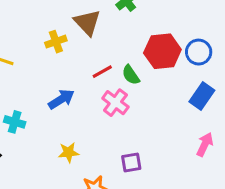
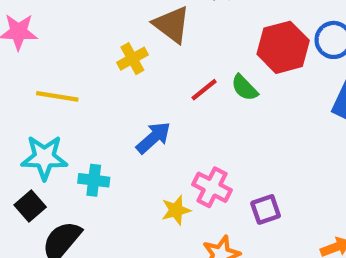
pink cross: (115, 103) -> (212, 187), moved

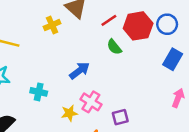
red line: (204, 90) -> (109, 20), moved
blue arrow: (153, 138) -> (79, 71), moved
cyan cross: (94, 180) -> (39, 92), moved

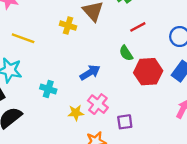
red line: (109, 20) -> (138, 27), moved
yellow cross: (52, 25) -> (68, 26), turned 35
red hexagon: (138, 26) -> (148, 72), moved

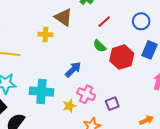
cyan cross: (48, 89) -> (42, 92), size x1.6

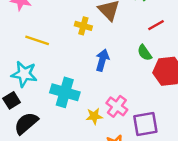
blue arrow: (73, 69) -> (102, 60), moved, turned -42
purple square: (112, 104) -> (145, 124), size x1.5

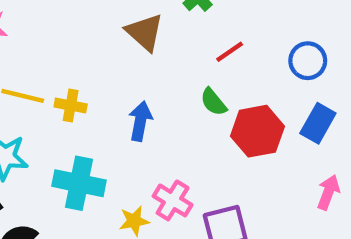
yellow cross: (83, 26) -> (71, 105), moved

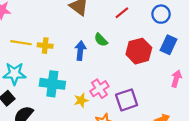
green semicircle: (213, 102) -> (101, 40), moved
pink cross: (173, 200) -> (99, 89), turned 30

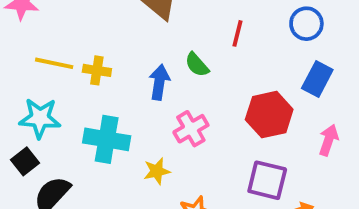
red line: (122, 13) -> (238, 33), moved, turned -40
red hexagon: (139, 51) -> (269, 115), moved
pink cross: (99, 89) -> (191, 129), moved
purple square: (127, 100) -> (267, 180), moved, turned 30

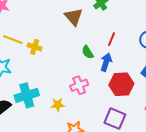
blue arrow: (159, 82) -> (106, 62), moved
cyan cross: (107, 139) -> (27, 95), moved, turned -35

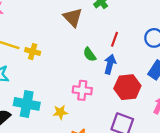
pink cross: (79, 85) -> (82, 90), turned 30
cyan cross: (27, 95) -> (27, 104), turned 30

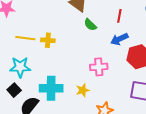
green semicircle: (90, 54) -> (90, 25), moved
blue arrow: (110, 64) -> (119, 39), turned -120

